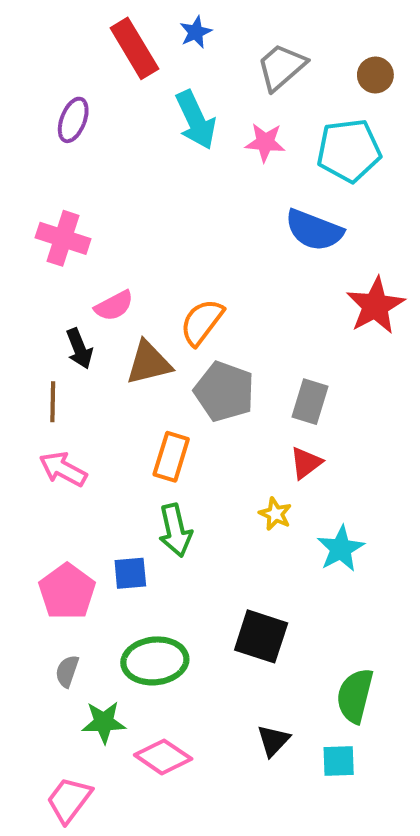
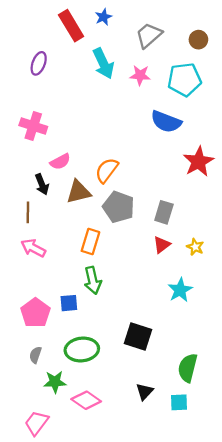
yellow star: (275, 514) -> (195, 247), moved

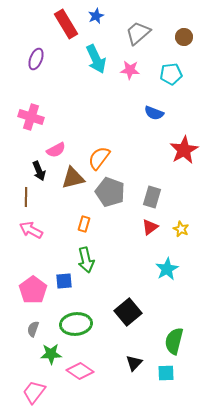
cyan pentagon: (184, 80) -> (171, 74), size x0.7
blue semicircle: (166, 122) -> (154, 113), size x0.7
orange rectangle: (90, 242) -> (84, 224), size x0.7
black square: (138, 337) -> (128, 312), turned 32

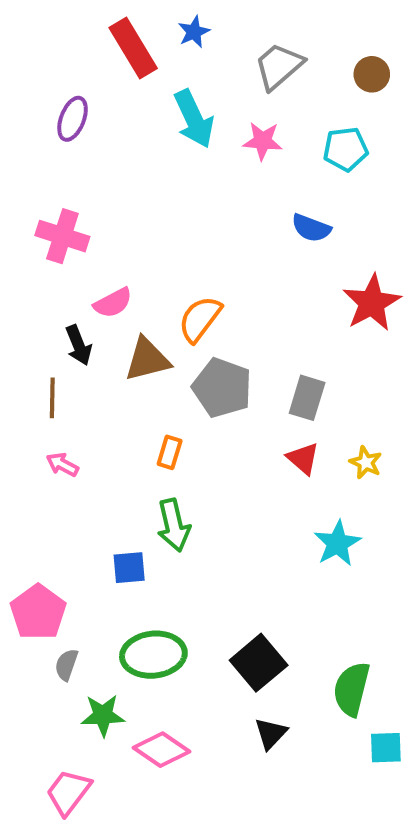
red triangle: (150, 227) -> (303, 458), turned -42
pink arrow: (31, 230) -> (62, 465), size x0.7
pink pentagon: (33, 290) -> (38, 612), moved
black square: (128, 312) -> (259, 663), moved
cyan square: (166, 373) -> (386, 748), moved

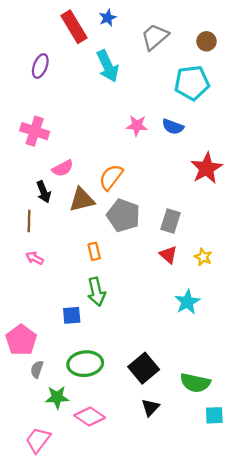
pink star: (263, 141) -> (137, 126), moved
cyan pentagon: (345, 149) -> (192, 83), size x1.4
orange rectangle: (170, 452) -> (94, 251), turned -30
green semicircle: (352, 689) -> (195, 383), turned -92

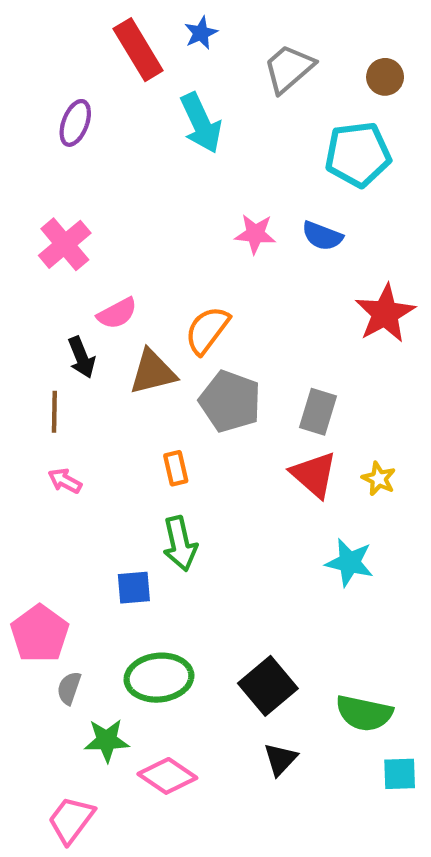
pink cross: (35, 131) -> (65, 244), turned 32
red triangle: (168, 255) -> (314, 475), size x1.4
cyan star: (187, 302) -> (349, 562), turned -30

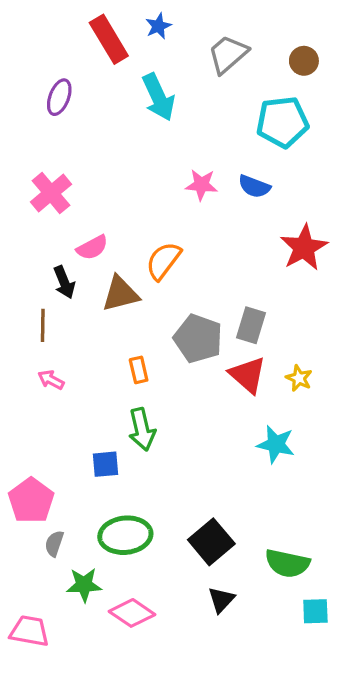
gray pentagon: (230, 401) -> (198, 338), moved
pink trapezoid: (71, 820) -> (29, 631), moved, turned 63

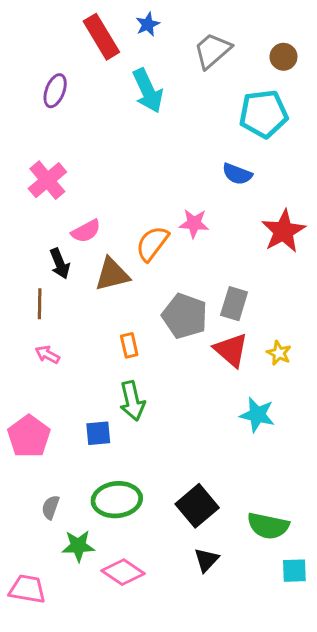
pink star: (201, 185) -> (194, 223), moved
pink pentagon: (31, 501) -> (29, 436), moved

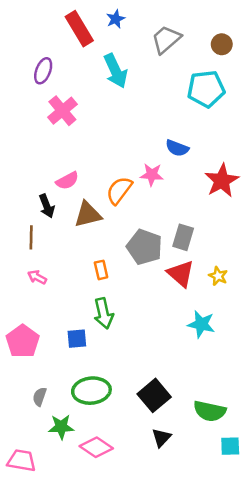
blue semicircle: (237, 174) -> (177, 148), moved
pink cross: (47, 180) -> (62, 111), moved

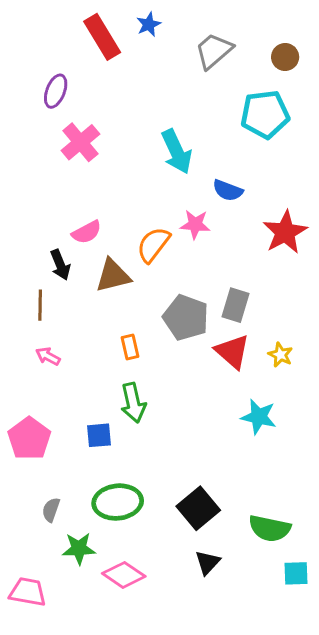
cyan arrow: (116, 71) -> (177, 152), moved

